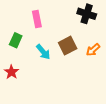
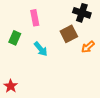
brown square: (68, 46) -> (69, 34), moved
red star: (11, 72) -> (11, 86), moved

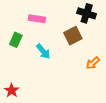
pink rectangle: (35, 18) -> (37, 19), turned -70
orange arrow: (88, 47) -> (93, 63), moved

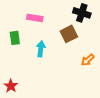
green rectangle: (16, 40) -> (15, 38), turned -32
cyan arrow: (43, 51) -> (41, 49), turned -133

